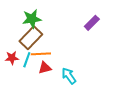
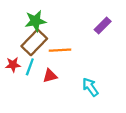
orange line: (41, 54) -> (60, 50), moved
cyan arrow: (69, 76) -> (90, 87), moved

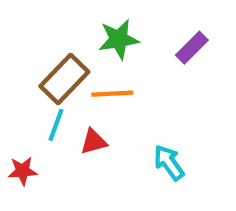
green star: (35, 21) -> (119, 39), moved
red star: (13, 65) -> (23, 171), moved

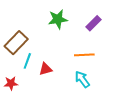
brown rectangle: (64, 79) -> (16, 43), moved
orange line: (112, 94) -> (84, 55), moved

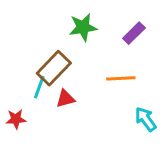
brown rectangle: (16, 43) -> (54, 68), moved
cyan arrow: (82, 79) -> (146, 119), moved

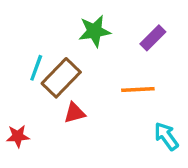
cyan line: (39, 87) -> (36, 68), moved

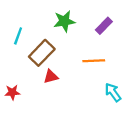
cyan line: (36, 68) -> (18, 36), moved

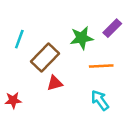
green star: (64, 21) -> (82, 38), moved
cyan arrow: (113, 92) -> (100, 100), moved

